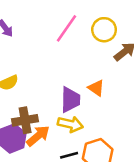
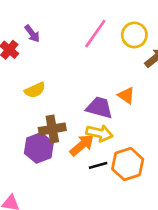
purple trapezoid: (70, 100) -> (99, 108), turned -76
orange arrow: (38, 136) -> (82, 145), moved

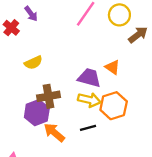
orange arrow: (82, 145) -> (54, 132), moved, turned -100
orange hexagon: (128, 164) -> (114, 106), moved

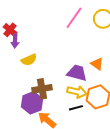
purple arrow: (31, 14) -> (15, 41), moved, turned 40
black line: (88, 128) -> (76, 108), moved

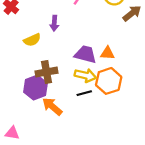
purple arrow: (15, 41) -> (54, 23), moved
orange triangle: (97, 64) -> (108, 53), moved, turned -32

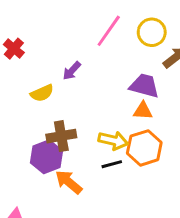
purple arrow: (54, 23) -> (72, 71), turned 40
purple trapezoid: (85, 54) -> (144, 86), moved

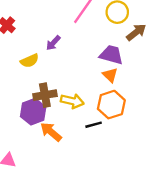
orange triangle: (143, 111) -> (110, 75), turned 42
yellow arrow: (113, 140) -> (72, 101), moved
black line: (112, 164) -> (94, 125), moved

